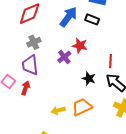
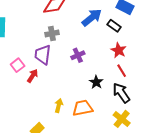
red star: (80, 46) -> (119, 50), moved
red line: (110, 61) -> (122, 71), turned -48
yellow arrow: (58, 110) -> (59, 106), turned 104

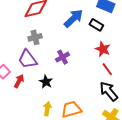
purple trapezoid: (43, 55) -> (27, 59), turned -40
black star: (96, 82) -> (46, 82), moved

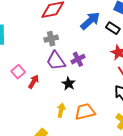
purple trapezoid: (27, 59) -> (56, 61), moved
black star: (46, 82) -> (69, 84), moved

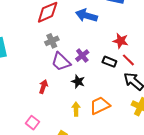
blue arrow: (90, 21) -> (86, 16), turned -110
black rectangle: (113, 28) -> (109, 62), moved
pink square: (18, 72) -> (33, 123), moved

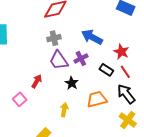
blue arrow: (86, 16) -> (92, 37), moved
orange trapezoid: (100, 106) -> (97, 99), moved
pink square: (33, 123) -> (20, 99), moved

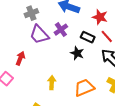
black star: (72, 83) -> (77, 53), moved
orange trapezoid: (97, 99) -> (84, 88), moved

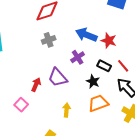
red star: (100, 17) -> (109, 41), moved
purple trapezoid: (39, 35) -> (58, 77), moved
orange trapezoid: (84, 88) -> (98, 103), moved

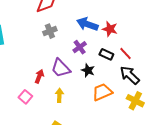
black star: (93, 81) -> (88, 70), moved
yellow arrow: (67, 110) -> (59, 95), moved

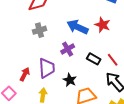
red star: (110, 29) -> (102, 25), moved
purple trapezoid: (61, 68) -> (47, 68), turned -145
black star: (88, 70) -> (70, 80), moved

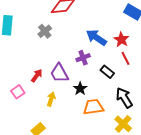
gray cross: (40, 30) -> (45, 31), moved, turned -32
red line: (113, 60) -> (125, 58), moved
purple trapezoid: (47, 68) -> (59, 73), turned 145

